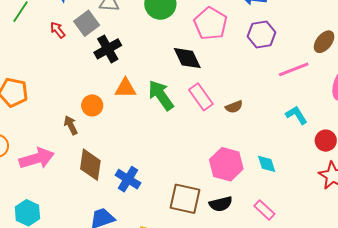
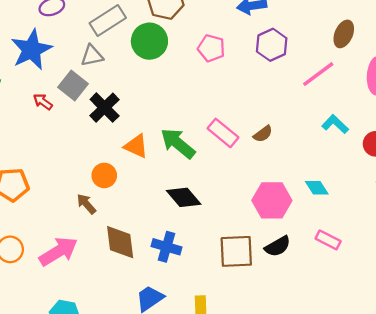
pink pentagon: (210, 24) -> (211, 48), size x0.7
black diamond: (187, 58) -> (184, 197), moved
orange triangle: (125, 88) -> (136, 146), turned 40

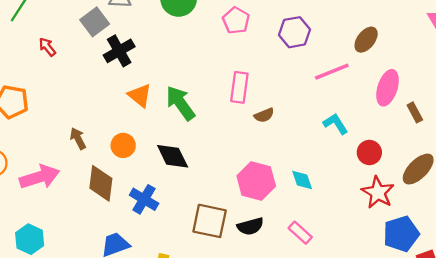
red arrow: (43, 102) -> (47, 47), moved
pink rectangle: (223, 133) -> (239, 87), moved, turned 44
orange circle: (104, 175) -> (123, 145), moved

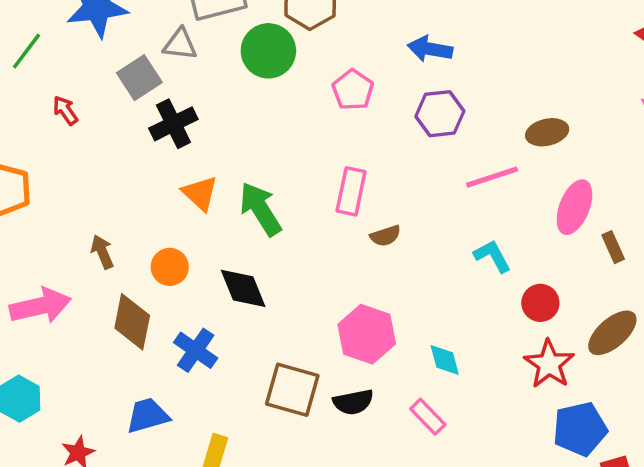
brown ellipse: (366, 40) -> (547, 132), turned 35
cyan diamond: (302, 180) -> (445, 360), moved

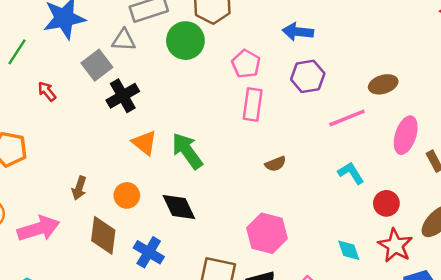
pink rectangle: (351, 191) -> (253, 105), moved
brown arrow: (102, 252) -> (79, 188), turned -135
cyan diamond: (445, 360) -> (349, 250), moved

